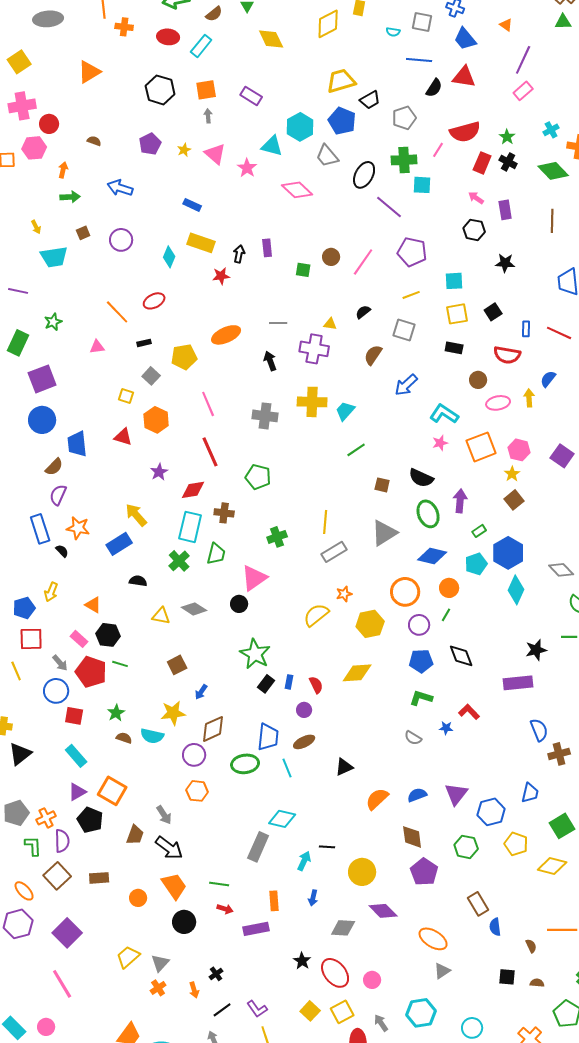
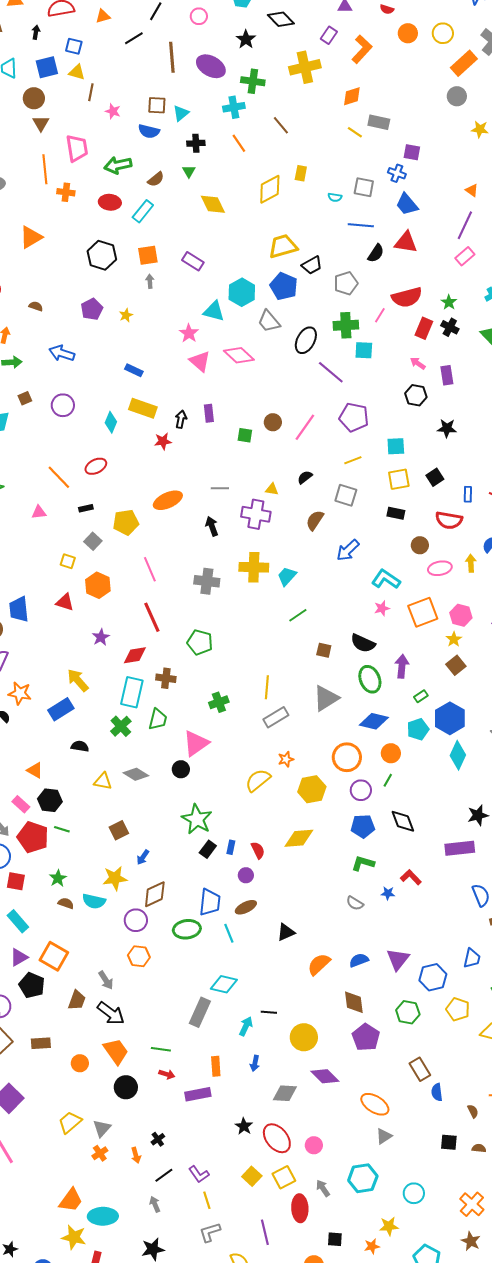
orange triangle: (506, 25) -> (472, 190), moved
pink triangle: (215, 154) -> (200, 361), moved

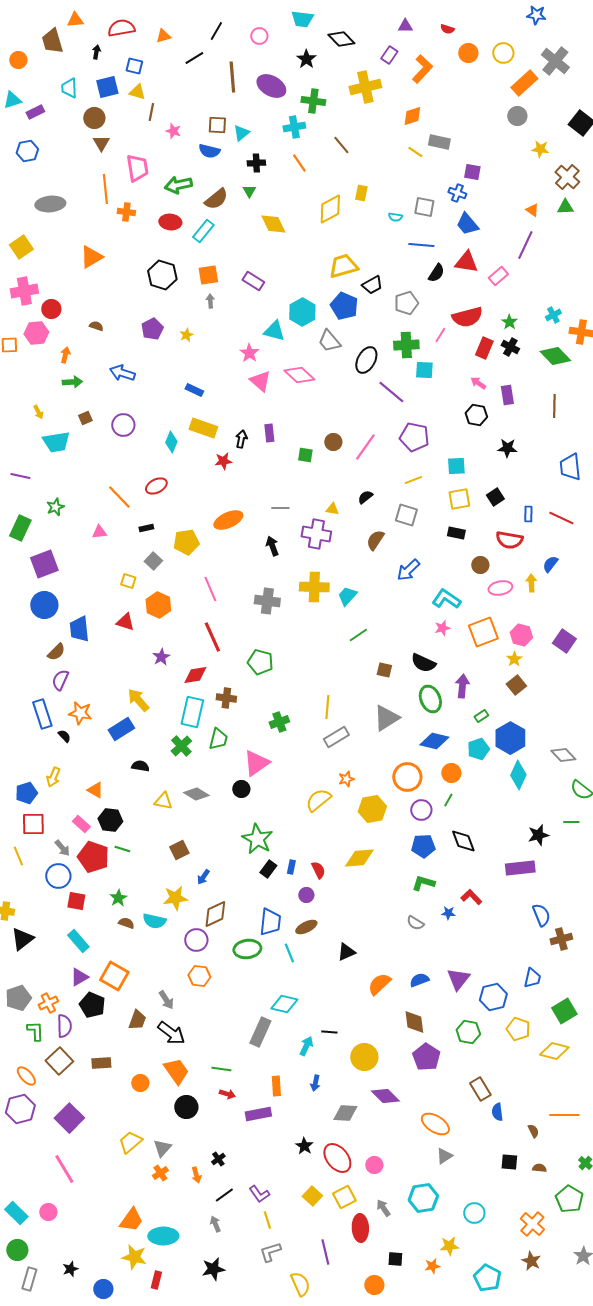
brown semicircle: (156, 179) -> (216, 199), size x1.4
pink rectangle: (465, 256) -> (498, 276), moved

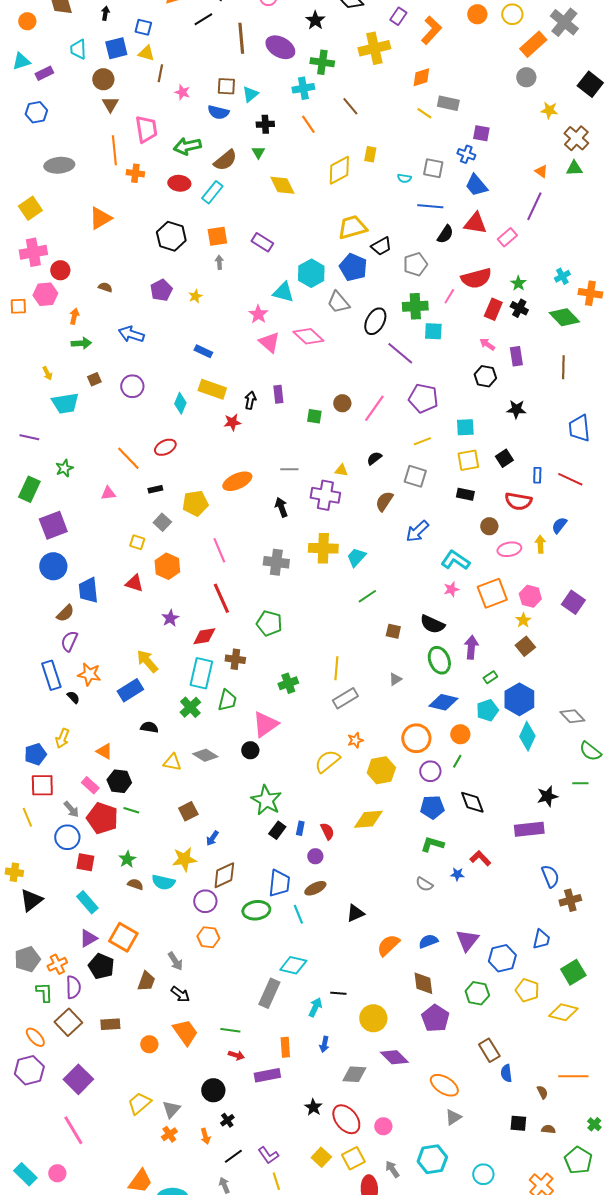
gray triangle: (386, 718) -> (395, 679), size x0.5
black arrow: (171, 1033) -> (180, 994), size x0.7
black circle: (186, 1107) -> (213, 1090), moved

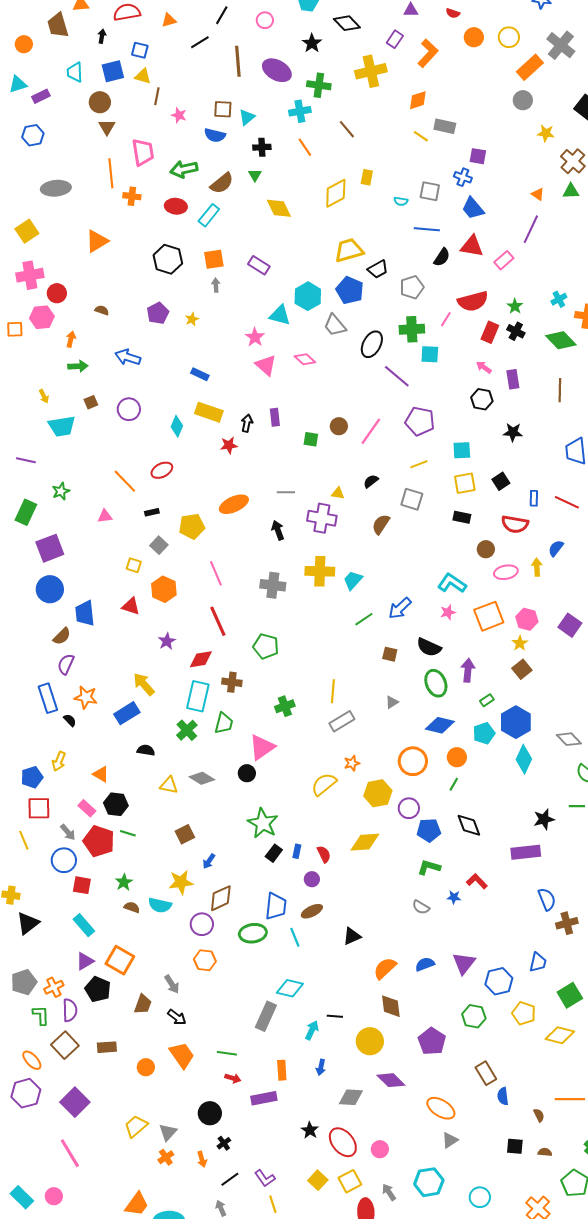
pink diamond: (308, 336) -> (305, 359), size x0.7
blue arrow: (417, 531) -> (400, 608), moved
purple circle: (430, 771) -> (409, 808), moved
brown diamond: (423, 983) -> (391, 1006), moved

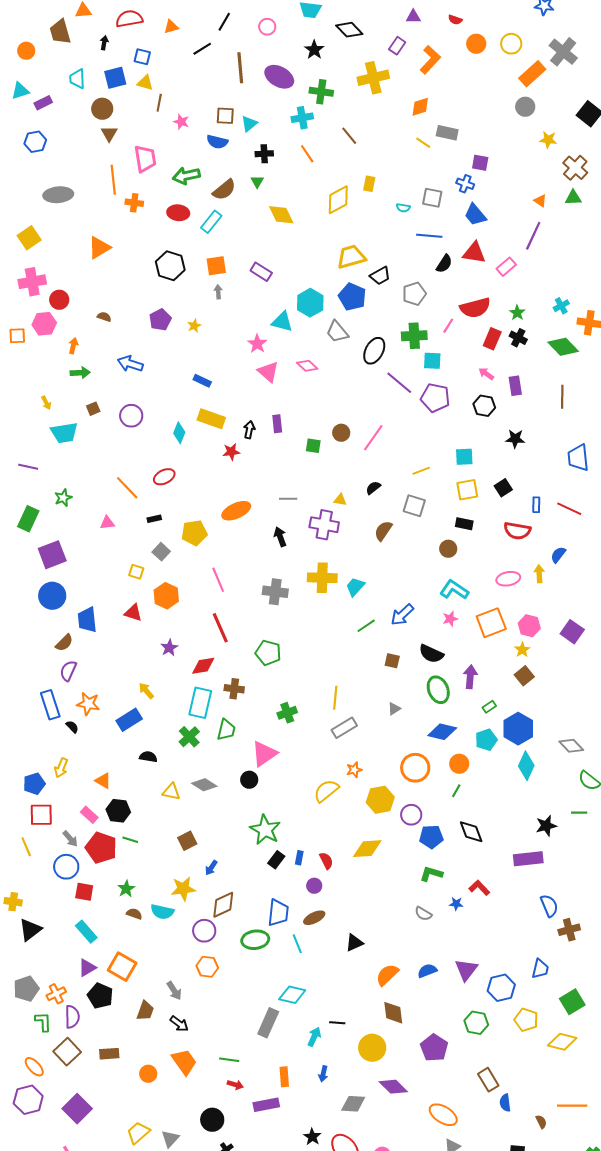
purple pentagon: (420, 421) -> (435, 398), moved
brown circle: (486, 549) -> (448, 549), moved
yellow arrow: (144, 684) -> (146, 691), size x0.7

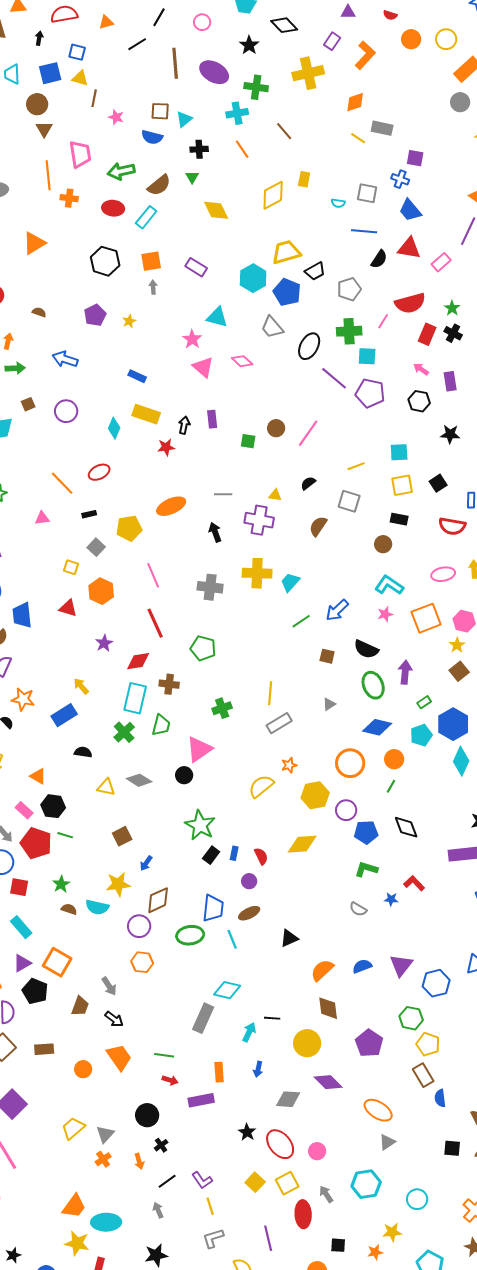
cyan hexagon: (310, 303) -> (253, 278), moved
yellow pentagon: (526, 1020) -> (428, 1044), moved

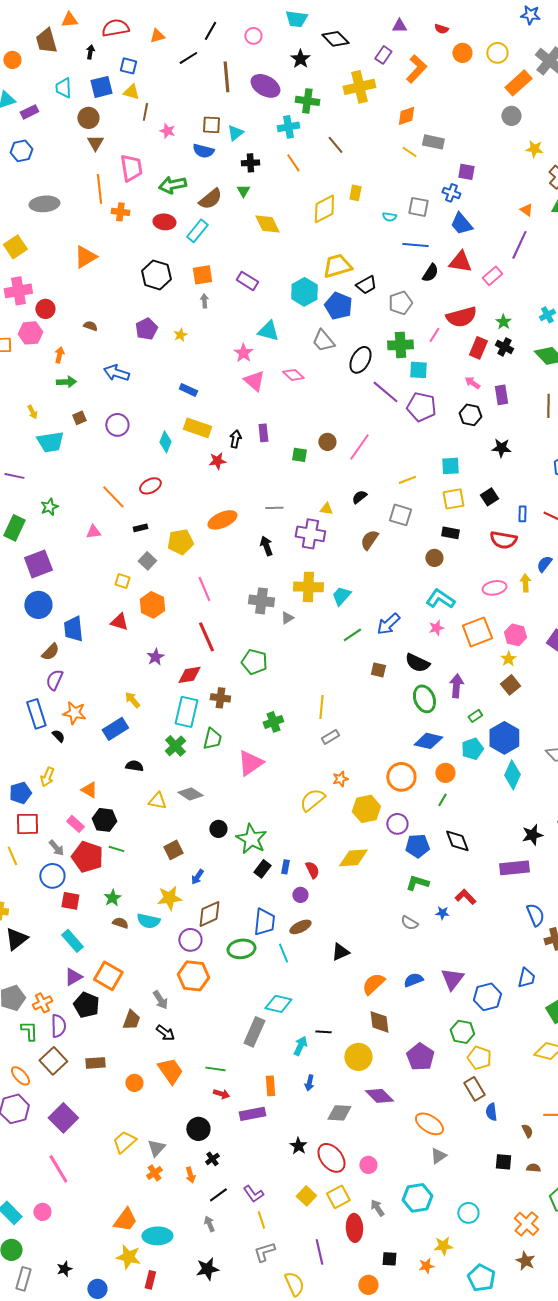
gray triangle: (329, 704) -> (287, 618), moved
gray rectangle: (279, 723) -> (330, 737), size x0.7
black circle: (184, 775) -> (218, 829), moved
orange hexagon: (142, 962) -> (193, 976), size x1.4

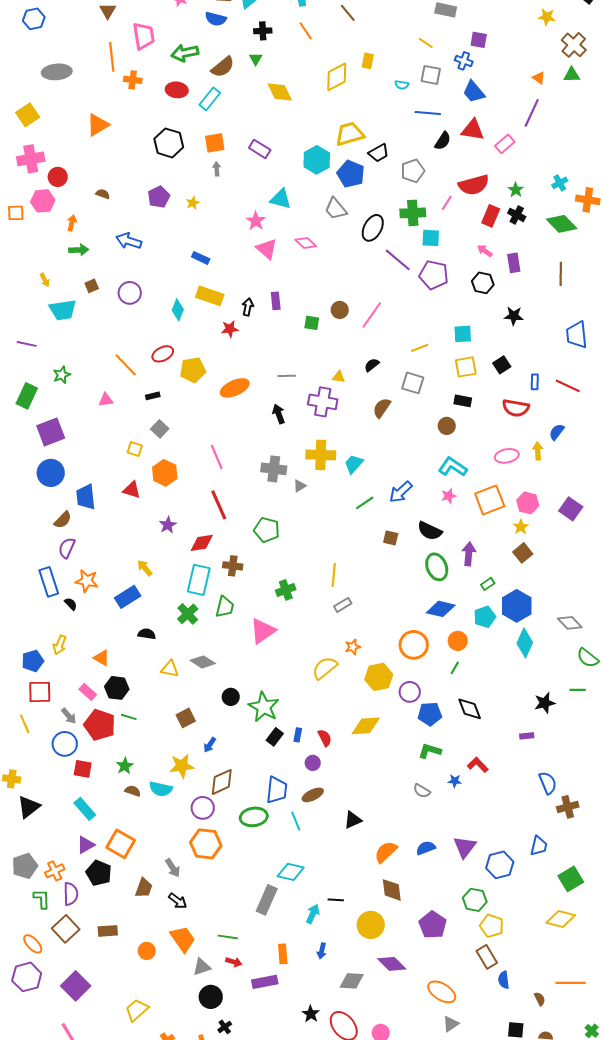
yellow line: (409, 152) -> (426, 43), moved
yellow pentagon: (180, 542) -> (193, 370), moved
purple rectangle: (514, 868) -> (527, 736), size x0.5
gray triangle: (156, 1148) -> (202, 967), moved, turned 30

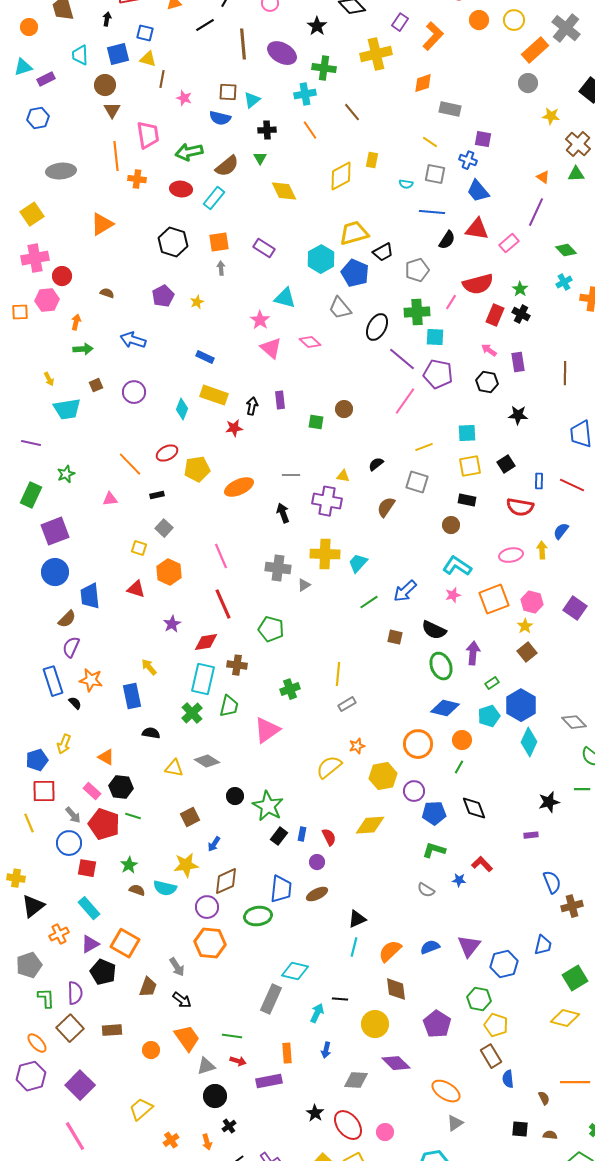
green diamond: (562, 224) -> (566, 250), moved, size x0.7
pink line: (372, 315) -> (405, 401), moved
blue rectangle: (128, 597) -> (132, 696), turned -70
cyan line: (296, 821) -> (354, 947), moved, turned 36
orange cross: (55, 871) -> (59, 934), moved

